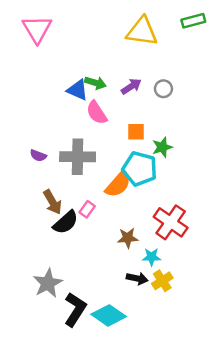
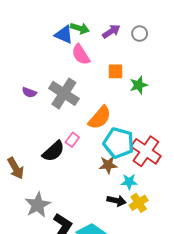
gray cross: (78, 157) -> (64, 93), turned 32
cyan pentagon: (140, 169) -> (119, 143), moved
brown arrow: (52, 202) -> (16, 168), moved

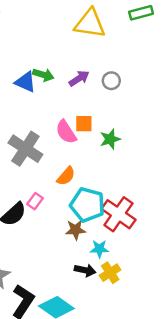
pink semicircle: (81, 55) -> (66, 132), moved
orange semicircle: (100, 118) -> (66, 176), size x0.7

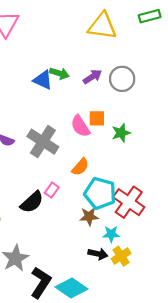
gray circle: (111, 81) -> (122, 79), size x1.5

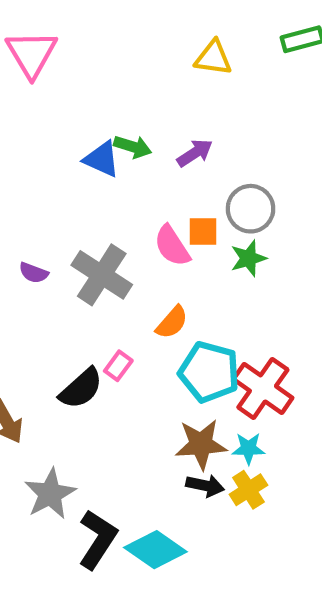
yellow triangle: (102, 26) -> (213, 58), size x0.7
gray circle: (122, 79) -> (251, 209), moved
brown star: (89, 216) -> (201, 444), moved, size x1.4
cyan star: (111, 234) -> (248, 448), moved

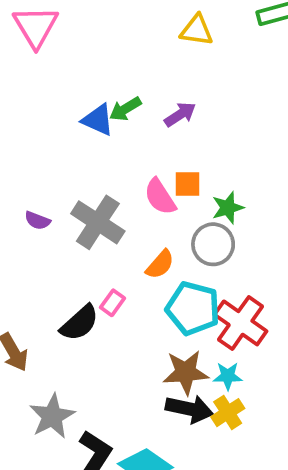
green arrow: (133, 147) -> (125, 109), turned 132
gray circle: (251, 209) -> (213, 244), moved
black arrow: (205, 486) -> (189, 409), size x1.4

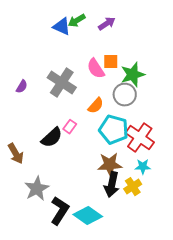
green star: (228, 208) -> (133, 75), size x1.4
purple semicircle: (37, 221) -> (22, 87), moved, turned -80
cyan star: (228, 376) -> (143, 167), moved
black arrow: (189, 409) -> (112, 185), turned 90

